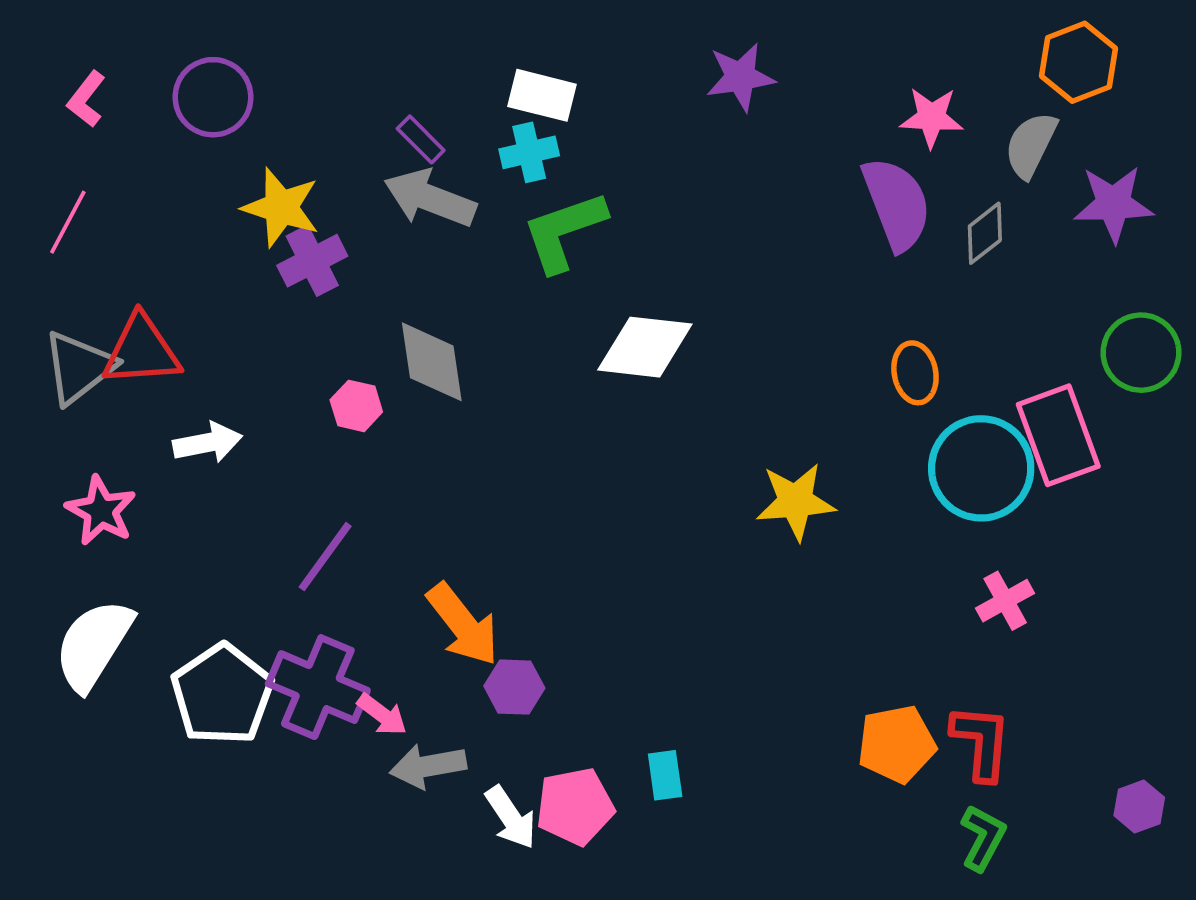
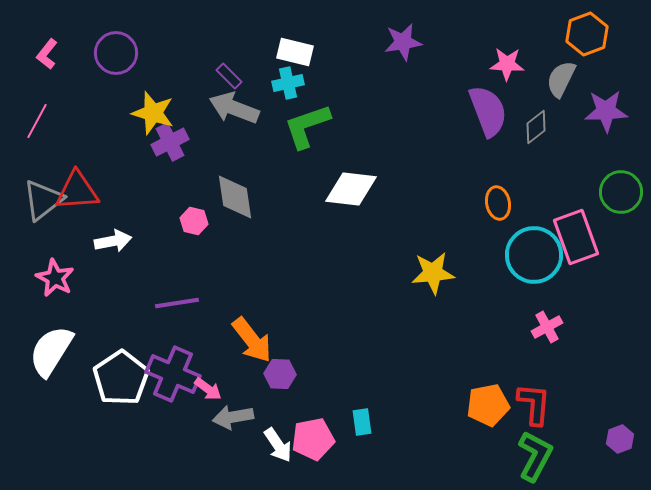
purple line: (325, 557) -> (177, 303), turned 45
green L-shape: (983, 838) -> (535, 456), size x1.4

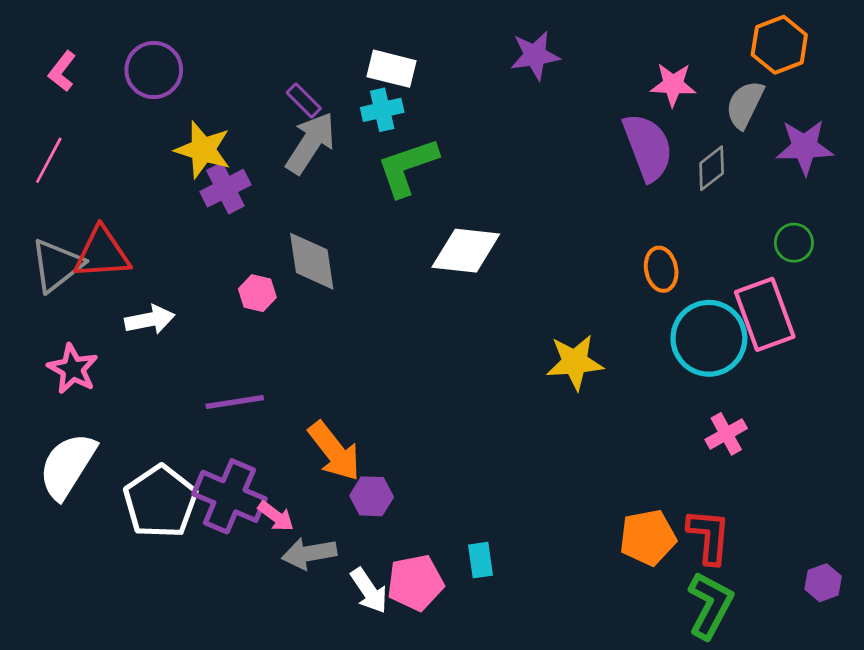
gray arrow: (234, 108) -> (310, 143), turned 102
green circle: (621, 192) -> (794, 243), moved, size x0.7

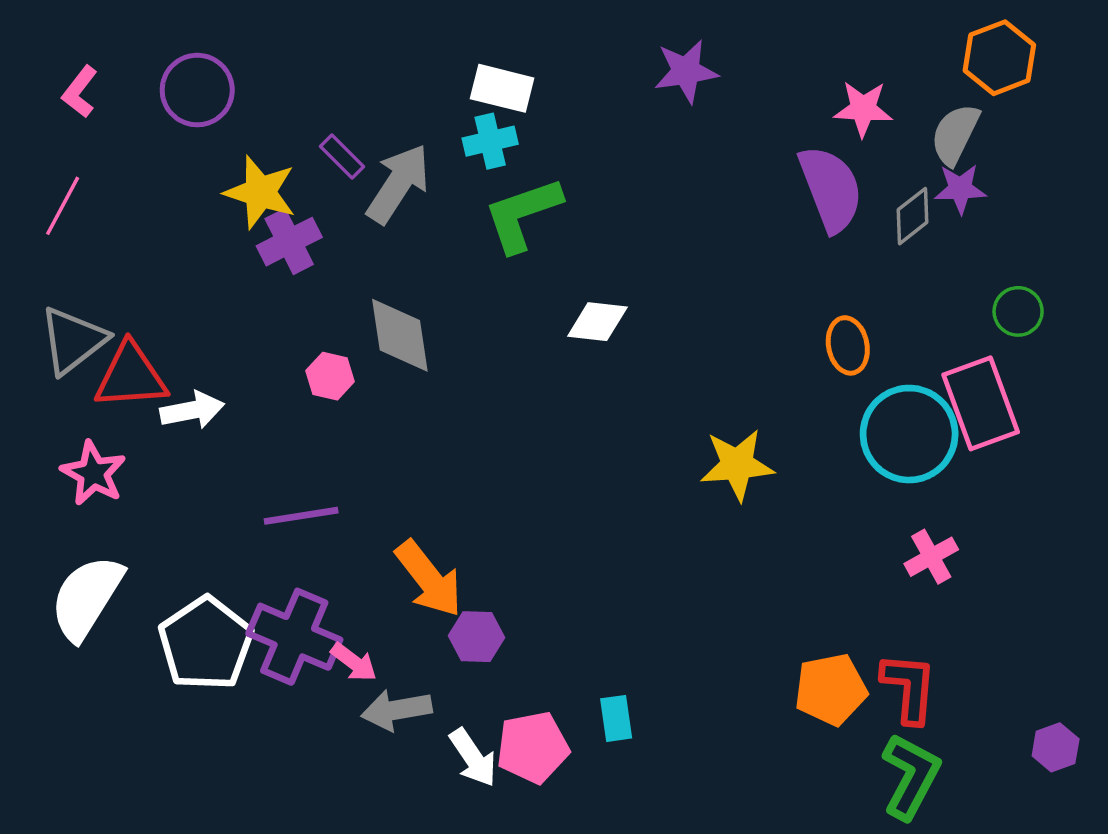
purple rectangle: (304, 101) -> (342, 156), moved
purple star: (805, 147) -> (960, 189), moved, size x0.7
white diamond: (466, 251) -> (597, 322), size x0.7
red triangle: (102, 253) -> (131, 376), moved

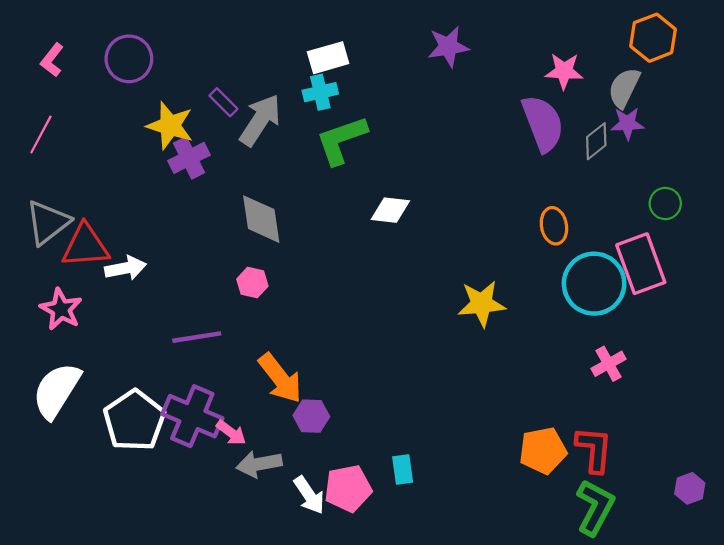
white rectangle: (502, 88) -> (328, 58), turned -30
pink hexagon: (330, 376) -> (252, 283), moved

